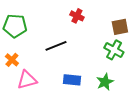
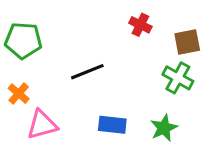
red cross: (77, 16) -> (140, 25), moved

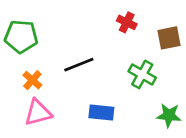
green cross: (178, 78) -> (142, 74), moved
orange cross: (19, 94) -> (32, 80), moved
green star: (164, 128) -> (169, 115), moved, turned 30

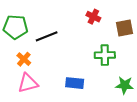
black line: (79, 65) -> (47, 36), moved
green cross: (142, 74) -> (105, 55), turned -30

